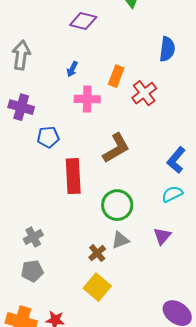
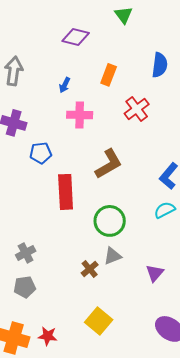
orange rectangle: (116, 76) -> (109, 75), moved
purple triangle: (162, 236) -> (155, 273), moved
yellow square: (97, 287) -> (99, 321), moved

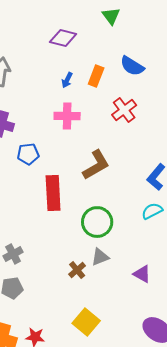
blue semicircle: (160, 65) -> (132, 66), moved, turned 115
blue arrow: (65, 85) -> (67, 80), moved
purple triangle: (155, 273) -> (142, 274), turned -42

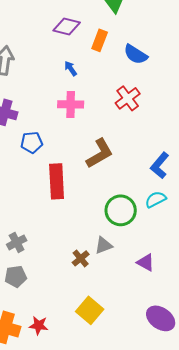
orange rectangle: (96, 76) -> (100, 40), moved
blue arrow: (67, 80) -> (71, 68), turned 119
green circle: (97, 222) -> (121, 210), moved

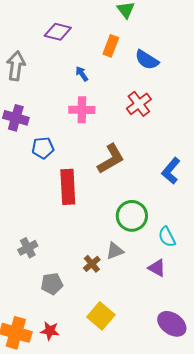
purple diamond: (67, 26) -> (58, 32), moved
cyan semicircle: (156, 199) -> (167, 237), moved, turned -90
gray pentagon: (16, 276) -> (52, 284), moved

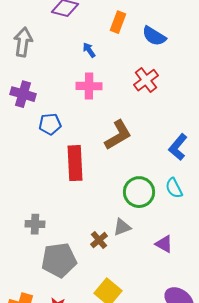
cyan semicircle: (167, 237) -> (174, 188), moved
gray cross: (28, 248) -> (35, 224), turned 30
gray pentagon: (52, 284) -> (59, 260), size x1.6

